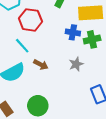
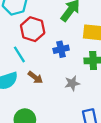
blue cross: (73, 32) -> (61, 49), moved, turned -32

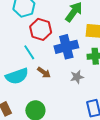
blue cross: (61, 49) -> (66, 47), size x1.6

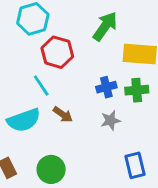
blue cross: (66, 47) -> (106, 87), moved, size x0.6

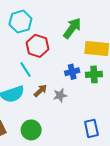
brown arrow: (63, 114) -> (40, 91), turned -80
gray star: (111, 120) -> (60, 95), moved

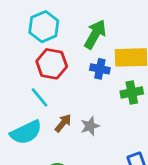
cyan hexagon: (20, 22) -> (44, 27), moved
blue cross: (72, 72) -> (100, 69), moved, turned 32

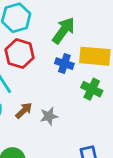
green cross: (132, 92) -> (92, 89), turned 30

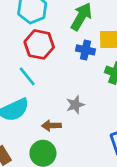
brown arrow: (24, 110) -> (51, 126), moved, turned -132

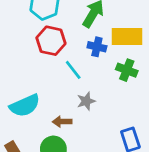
cyan line: (27, 76) -> (73, 70), moved

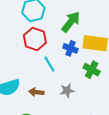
gray star: (86, 101) -> (67, 91), moved
brown arrow: (62, 122) -> (36, 92), moved

